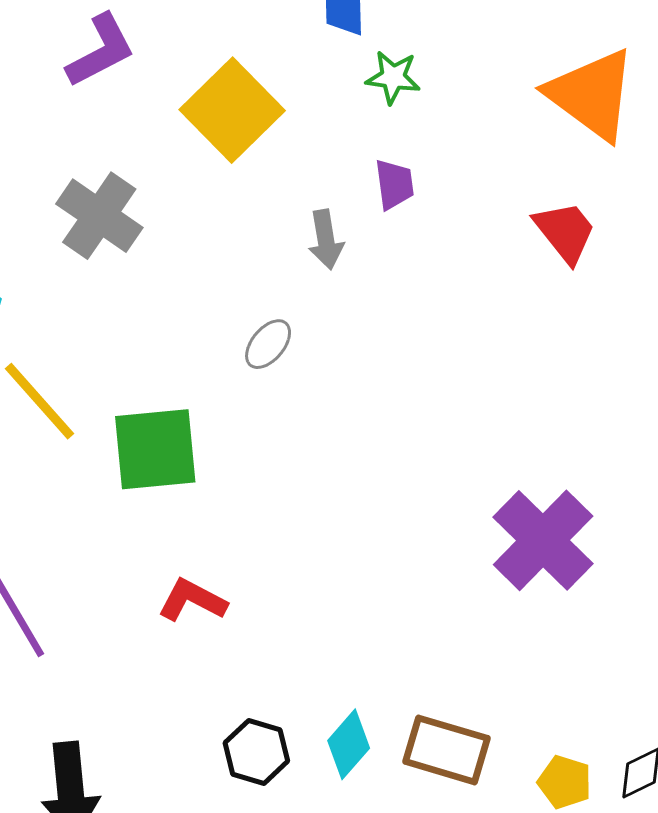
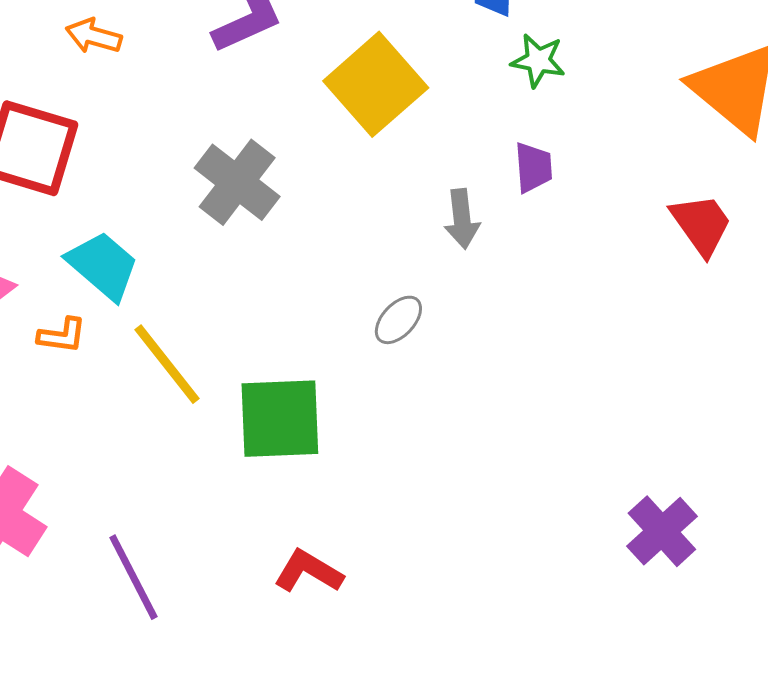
purple cross: (543, 540) -> (662, 531), size x0.7

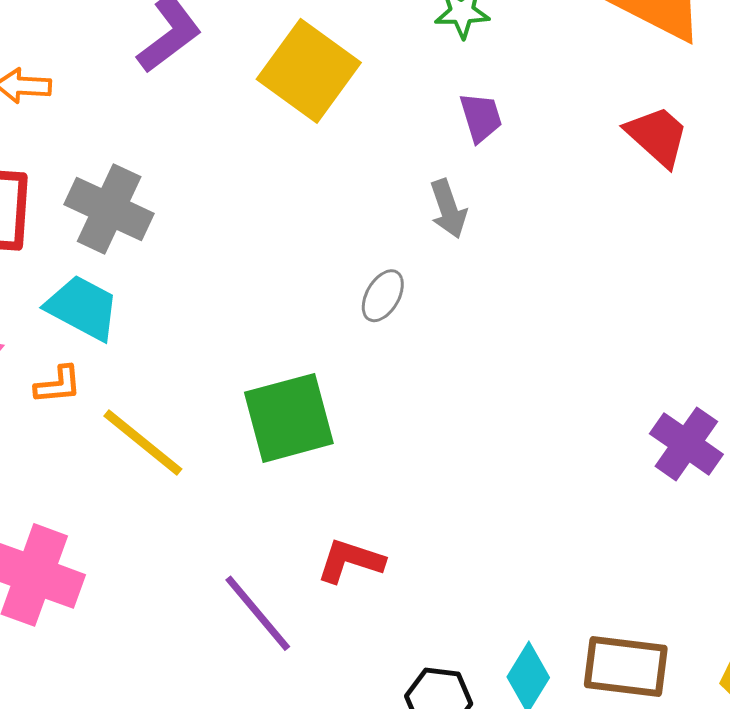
gray cross: (237, 182) -> (109, 209), moved
gray arrow: (462, 219) -> (448, 209), moved
yellow line: (167, 364) -> (143, 443), moved
purple line: (133, 577) -> (258, 613), moved

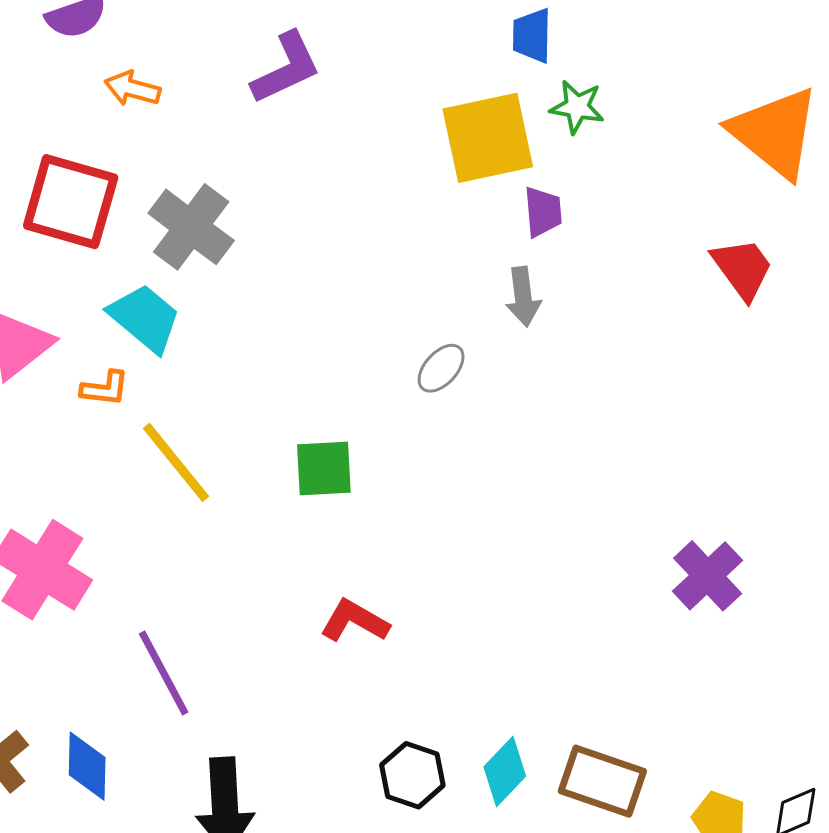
yellow square: (309, 71) -> (488, 138), moved, turned 30
purple trapezoid: (481, 117) -> (543, 212), moved
green square: (289, 418) -> (324, 469), size x0.7
purple line: (258, 613) -> (164, 673), moved

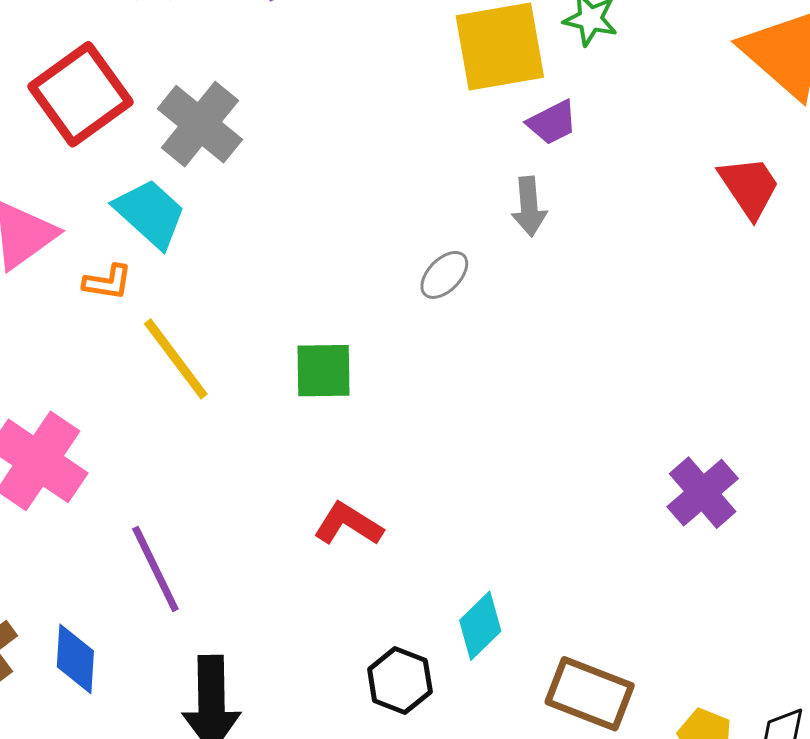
red square: (71, 202) -> (80, 94), turned 36
purple trapezoid: (543, 212) -> (552, 123), turned 66
cyan diamond: (505, 772) -> (480, 626), moved

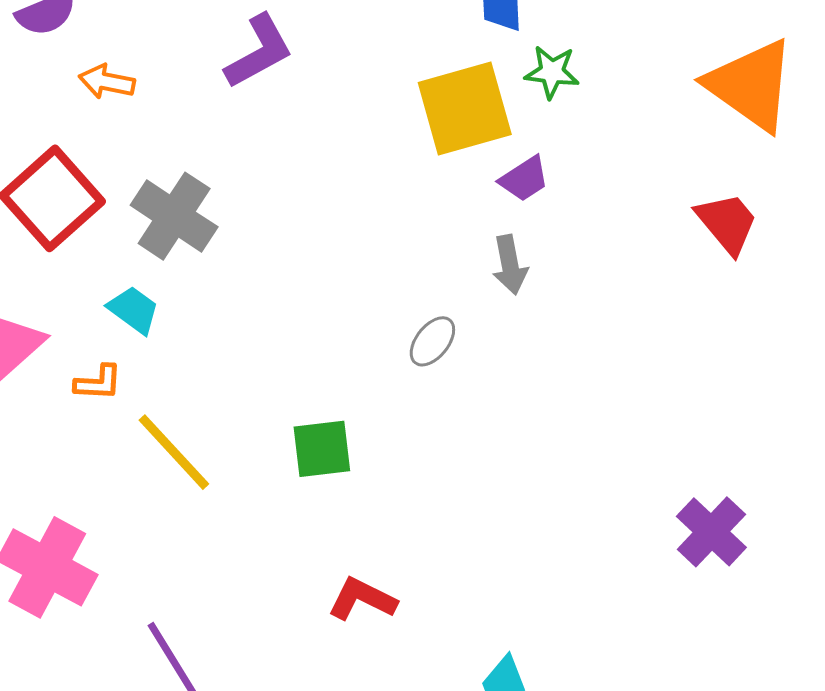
cyan trapezoid: (150, 213) -> (134, 310), size x0.7

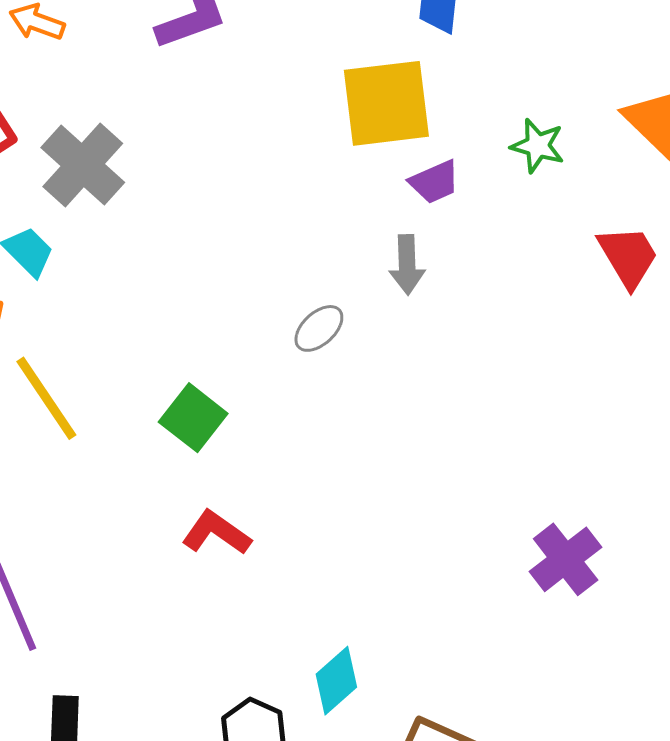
green star: (552, 72) -> (538, 146), moved
green square: (322, 449) -> (193, 418), turned 36
red L-shape: (362, 599) -> (216, 533), moved

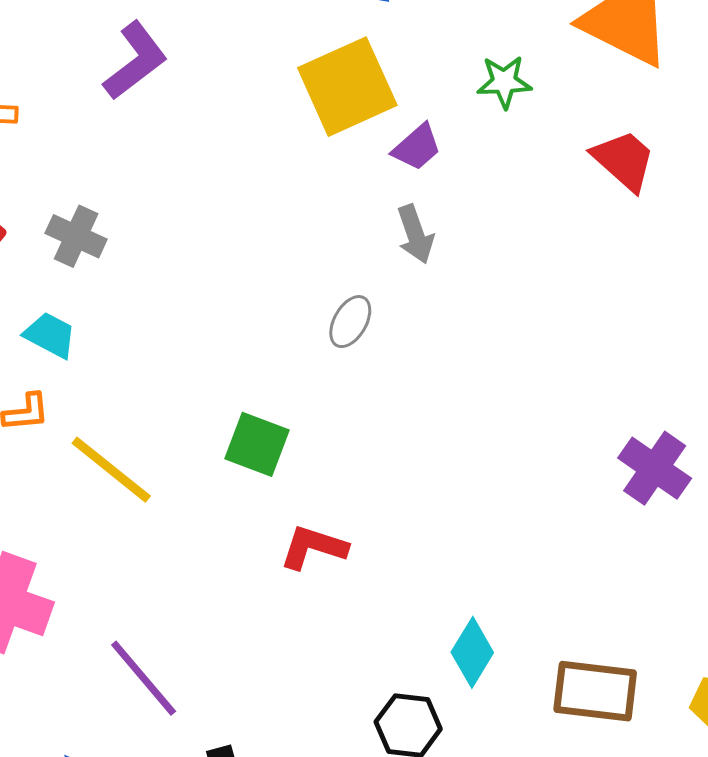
gray cross: (83, 165) -> (76, 236), size x0.7

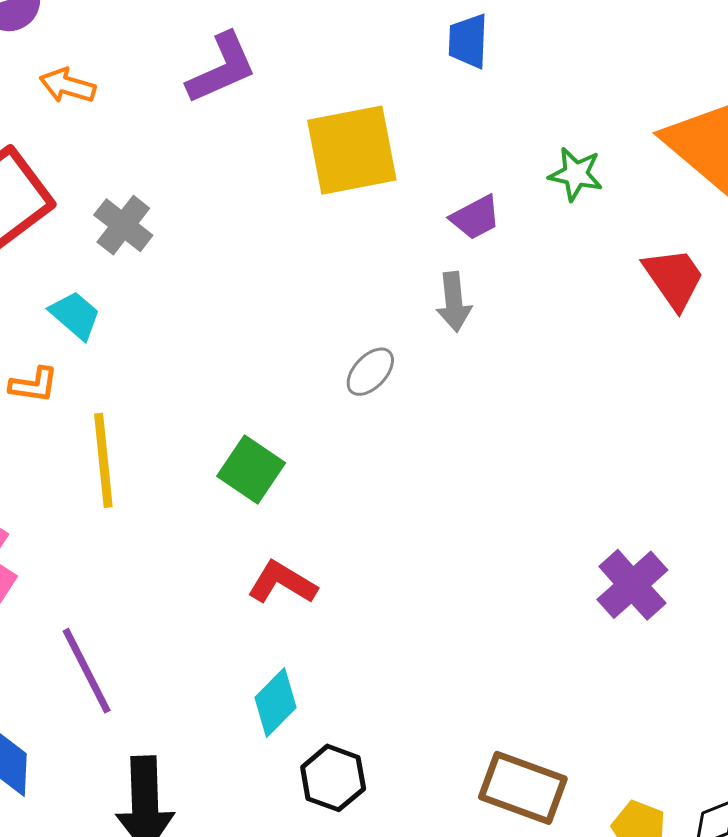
yellow square: (347, 87) -> (352, 150), moved
yellow line: (111, 470) -> (103, 460), turned 32
cyan diamond: (472, 652) -> (276, 703), moved

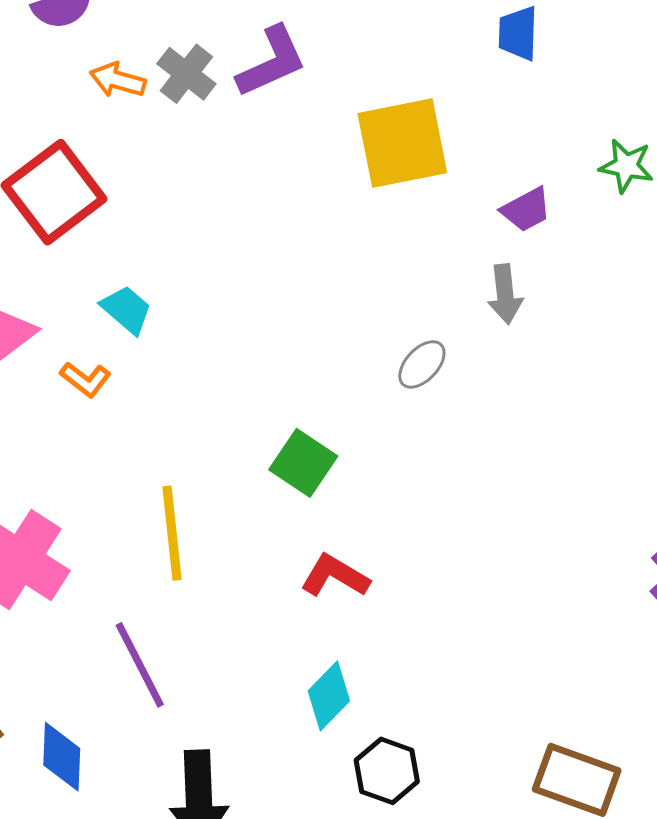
gray cross: (123, 225) -> (186, 74), moved
orange L-shape: (34, 385) -> (85, 379), turned 30
yellow line: (103, 460) -> (172, 533), moved

